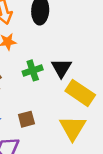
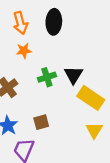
yellow triangle: (73, 128) -> (94, 130), moved, size x0.7

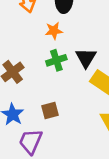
orange star: (24, 51) -> (54, 31), moved

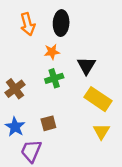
black triangle: (86, 58) -> (86, 66), moved

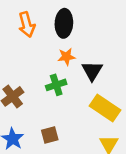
orange star: (52, 52) -> (66, 57), moved

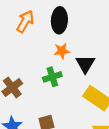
orange arrow: (27, 25) -> (25, 21), turned -135

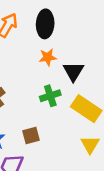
green cross: (52, 77) -> (50, 96), moved

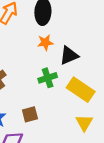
black triangle: (73, 71) -> (69, 55), turned 36

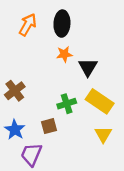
black triangle: (69, 55) -> (88, 67), turned -36
green cross: (48, 78) -> (67, 104), moved

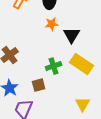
yellow triangle: (103, 134) -> (83, 104), moved

